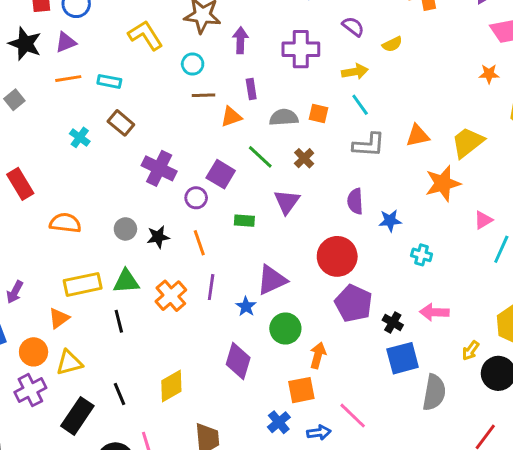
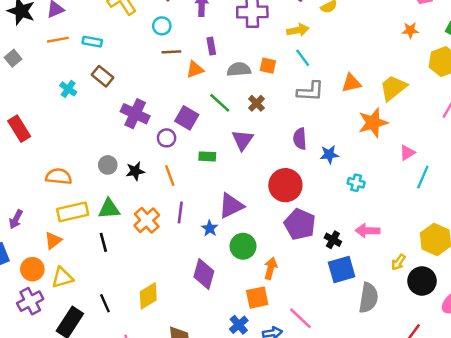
orange semicircle: (65, 223) -> (59, 176), moved

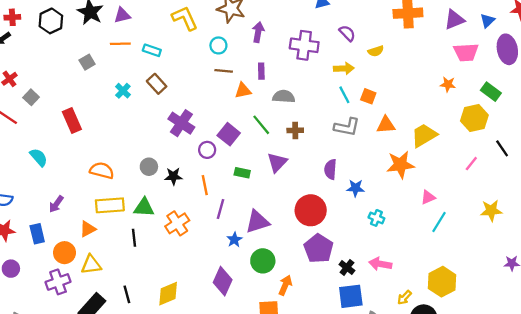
gray square: (13, 58) -> (87, 62), moved
orange square: (268, 66) -> (368, 96), moved
brown cross: (256, 103) -> (295, 130), turned 35
purple line: (180, 212) -> (220, 209), moved

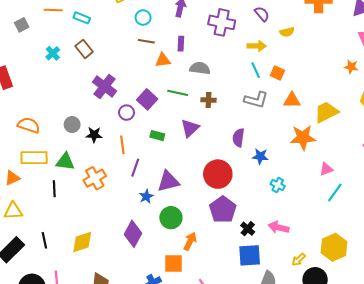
green line: (261, 125) -> (178, 93), turned -42

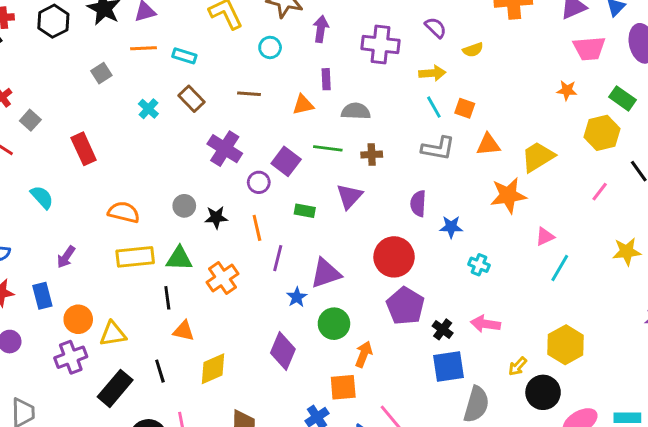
brown line: (146, 41) -> (249, 94), moved
orange triangle: (12, 178) -> (184, 331), moved, turned 42

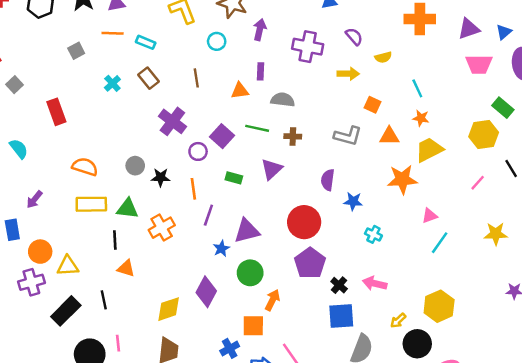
orange star: (567, 90) -> (421, 118), moved
brown line: (249, 94) -> (196, 78), turned 72
cyan line: (434, 107) -> (417, 88), moved
yellow diamond: (213, 369) -> (169, 309), moved

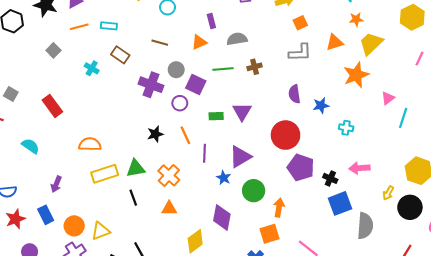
brown line: (196, 78) -> (160, 43), turned -49
orange square: (372, 105) -> (300, 23), moved, turned -32
gray circle: (135, 166) -> (176, 70), moved
purple triangle: (272, 169) -> (242, 112), moved
orange triangle: (126, 268) -> (169, 208), moved

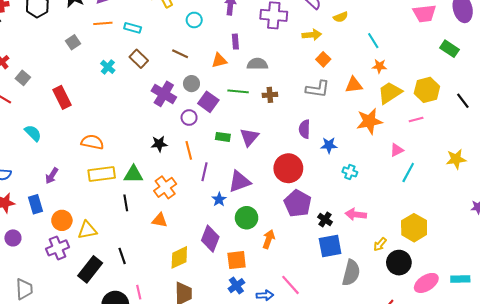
yellow hexagon: (412, 17) -> (427, 90), moved
orange square: (300, 23) -> (323, 59), turned -32
pink line: (419, 59) -> (416, 119), moved, turned 40
orange square: (270, 234) -> (237, 260), moved

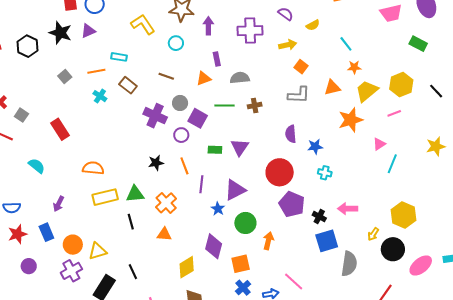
orange line: (103, 23) -> (96, 71), moved
cyan cross: (350, 172) -> (325, 173), moved

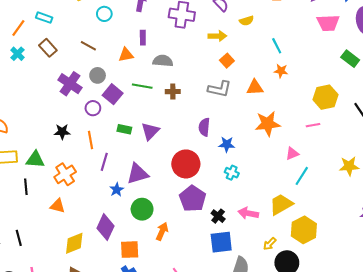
orange line: (96, 71) -> (18, 28), turned -54
yellow trapezoid: (367, 91) -> (281, 204), moved

